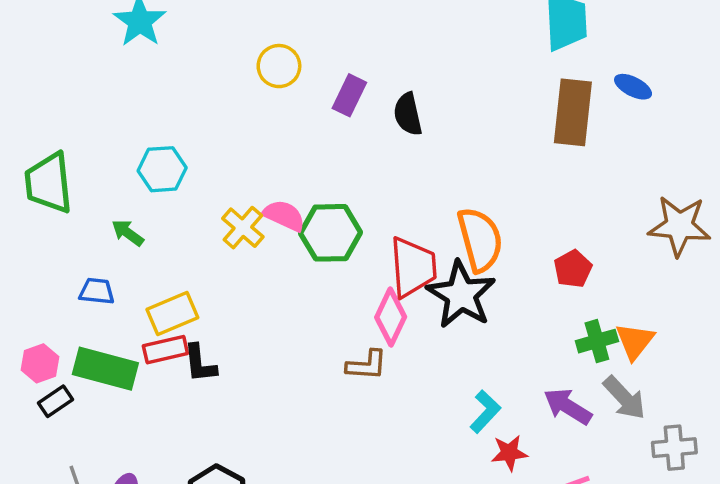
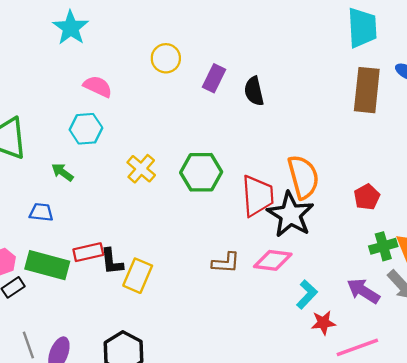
pink semicircle: (284, 216) -> (98, 86), moved
yellow rectangle: (172, 314) -> (138, 276), moved, turned -44
pink diamond: (391, 317) -> (273, 260), moved, turned 72

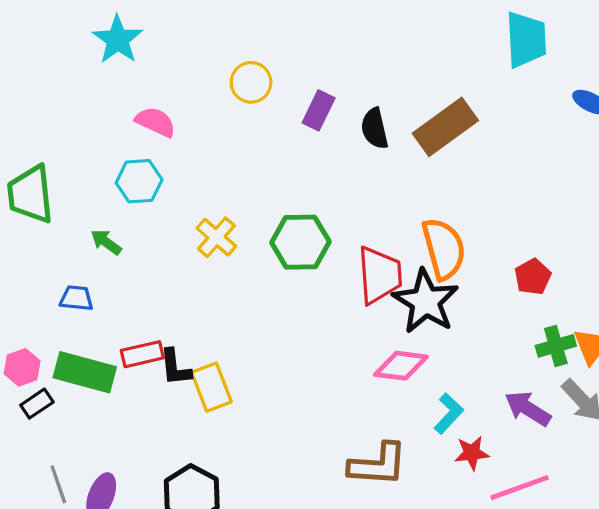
brown rectangle: (367, 90) -> (445, 127), moved, turned 48
brown L-shape: (226, 263) -> (378, 465), moved, size x1.5
yellow rectangle: (138, 276) -> (212, 387), turned -44

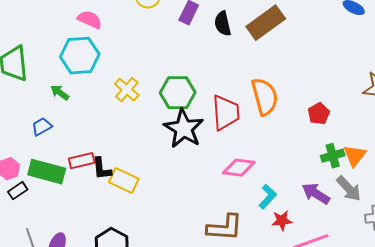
cyan hexagon: (139, 181) -> (80, 56), size x1.4
blue trapezoid: (76, 298) -> (42, 127), turned -35
black star: (426, 301) -> (184, 129), moved
yellow rectangle: (212, 387) -> (124, 181), turned -44

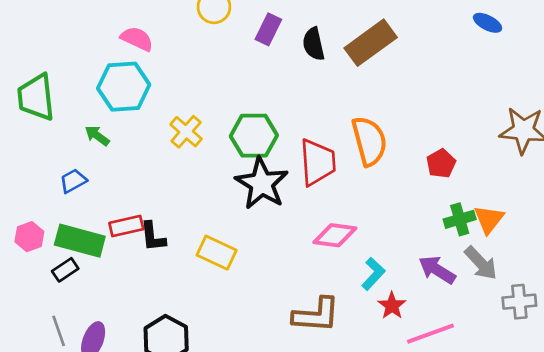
yellow rectangle: (124, 181) -> (217, 253), moved
black rectangle: (18, 191) -> (65, 270), moved
red star: (282, 221) -> (392, 306), turned -30

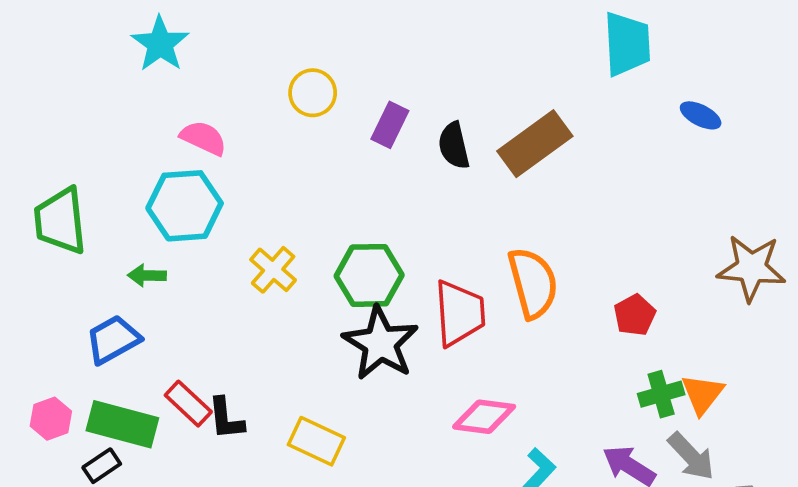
green arrow: (97, 136) -> (147, 275), turned -35
blue trapezoid: (73, 181) -> (113, 340), size x1.4
red rectangle: (126, 226) -> (188, 404), turned 56

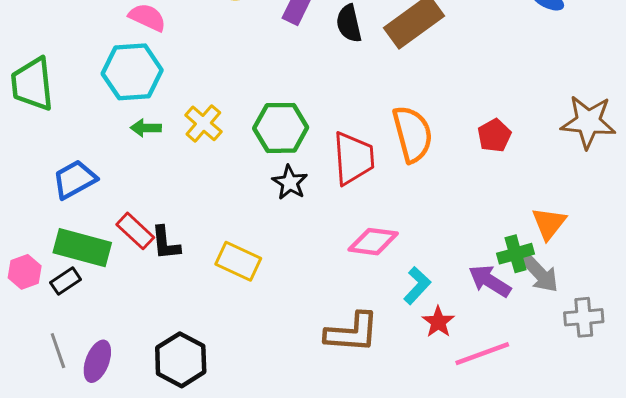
green arrow: (147, 275) -> (146, 128), moved
red pentagon: (635, 315) -> (494, 136), moved
black star: (380, 343) -> (290, 182), size x0.6
green cross: (661, 394) -> (516, 254), moved
pink hexagon: (51, 419) -> (25, 272), moved

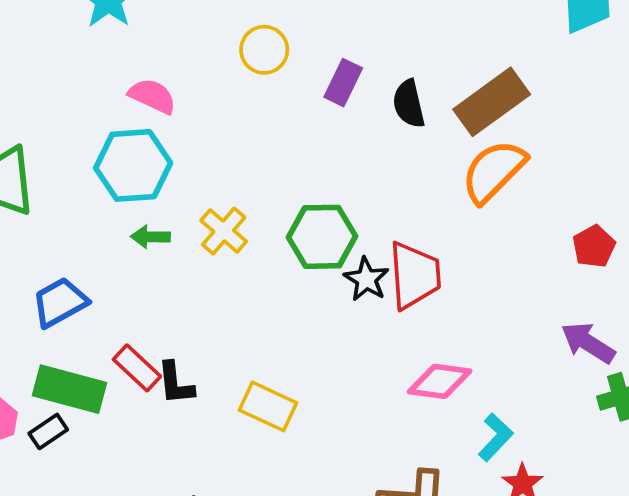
orange semicircle: (413, 134) -> (494, 171), moved, turned -120
black star: (290, 182) -> (366, 279), moved
purple arrow: (490, 281) -> (588, 343), moved

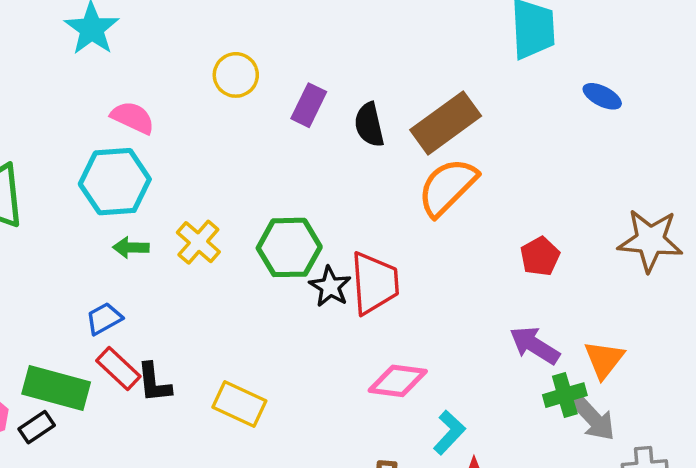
blue trapezoid: (60, 302) -> (104, 319), moved, size x0.7

